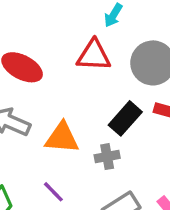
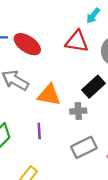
purple line: (53, 192) -> (39, 131), turned 35

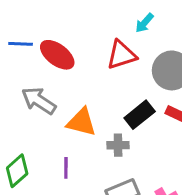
red triangle: (77, 41) -> (121, 55), turned -30

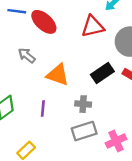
gray arrow: (39, 101) -> (27, 55), size x0.7
gray cross: (118, 145) -> (83, 104), moved

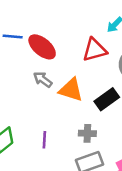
gray arrow: (27, 55) -> (43, 79), moved
orange triangle: (58, 75) -> (71, 90), moved

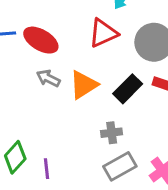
orange triangle: (71, 90) -> (84, 85), turned -40
purple line: (44, 140) -> (47, 169), moved

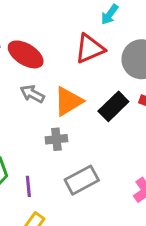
gray cross: (112, 133) -> (56, 139), moved
gray rectangle: (120, 166) -> (82, 180), moved

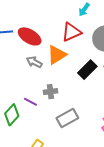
orange triangle: (68, 101) -> (57, 55), moved
purple line: (28, 186) -> (30, 102), moved, turned -56

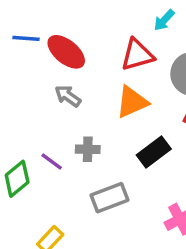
orange triangle: (57, 55) -> (132, 102), moved
black rectangle: (87, 70) -> (154, 152), moved

